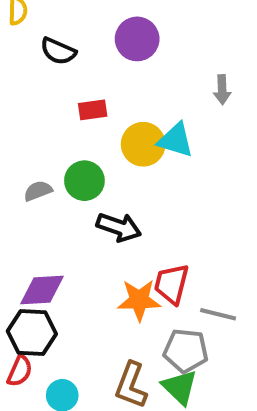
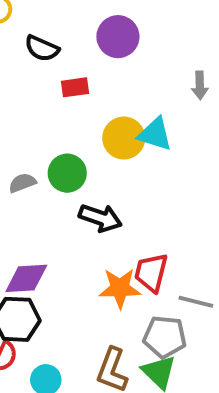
red rectangle: (93, 110) -> (75, 87), moved

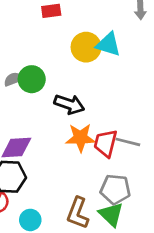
green circle: (67, 173) -> (32, 79), moved
orange star: (120, 288) -> (80, 138), moved
gray line: (196, 302) -> (128, 142), moved

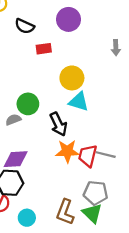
cyan triangle: (108, 44) -> (79, 102), moved
gray semicircle: (14, 79) -> (13, 120), moved
black arrow: (69, 104) -> (58, 124), turned 45

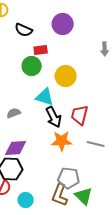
cyan triangle: (79, 102) -> (45, 97), moved
green circle: (28, 104) -> (32, 66), moved
red trapezoid: (88, 156) -> (80, 115), moved
gray pentagon: (96, 193) -> (69, 178), moved

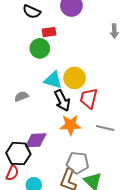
yellow circle: (66, 76) -> (75, 78), moved
purple diamond: (16, 148) -> (36, 140), moved

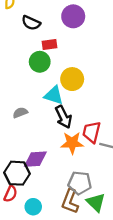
yellow circle: (75, 78) -> (72, 79), moved
red trapezoid: (89, 98) -> (92, 132), moved

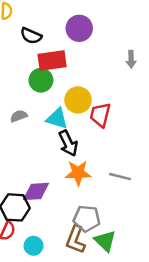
red rectangle: (49, 44) -> (52, 60), size x1.6
gray semicircle: (20, 113) -> (19, 116), moved
red trapezoid: (92, 132) -> (100, 115), moved

